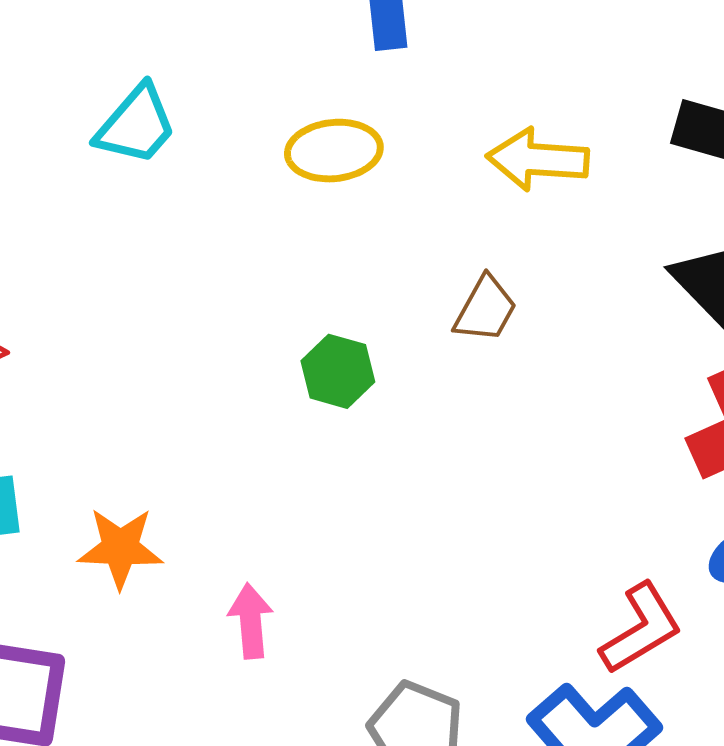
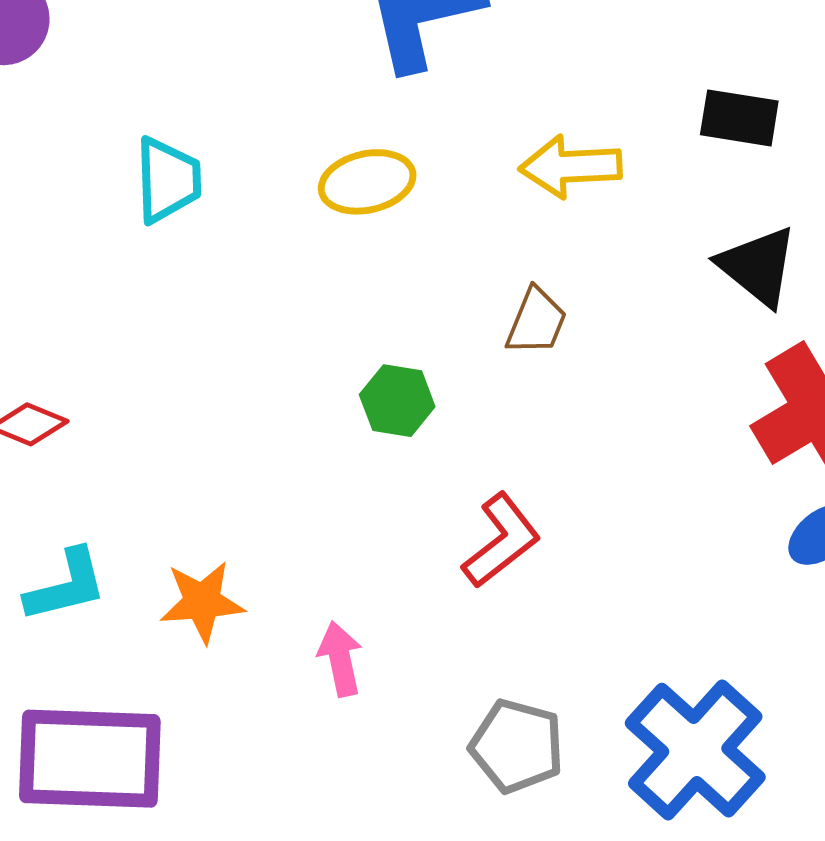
cyan trapezoid: (136, 125) -> (168, 180), turned -36
red L-shape: (641, 629) -> (501, 541), moved

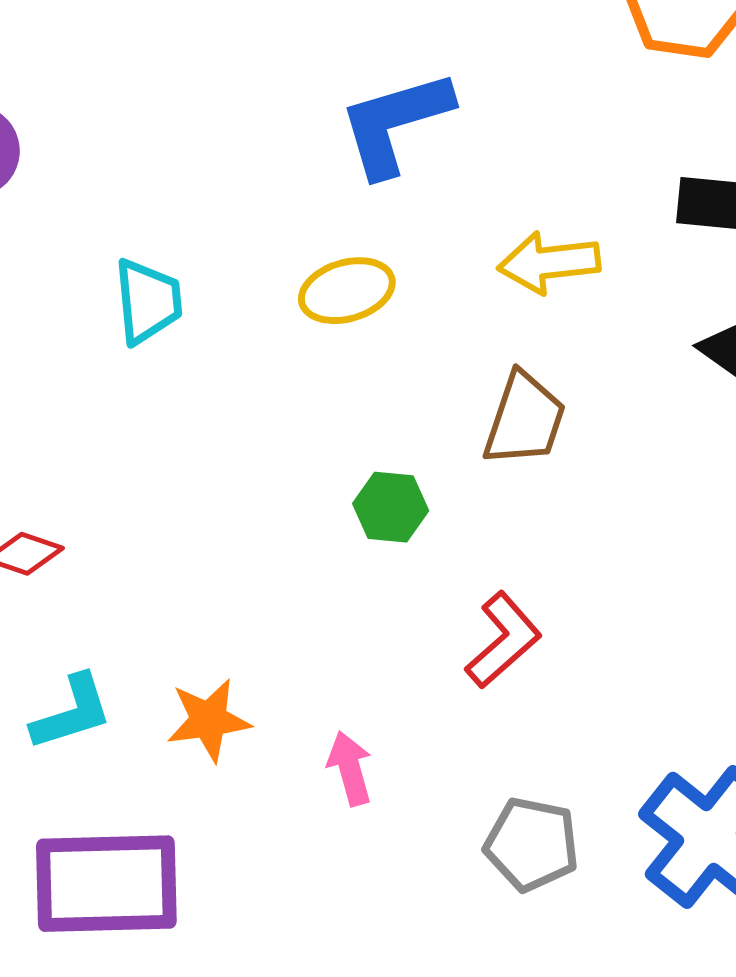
brown trapezoid: (536, 322) -> (525, 419), size x1.4

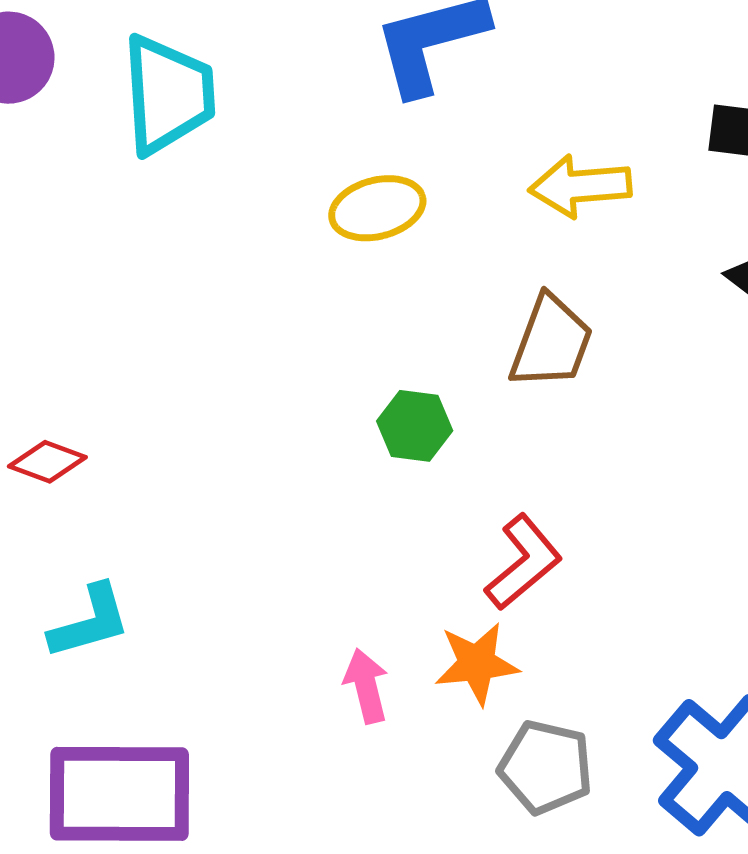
cyan trapezoid: (148, 301) -> (168, 94), moved, size x1.4
orange star: (209, 720) -> (477, 664), moved

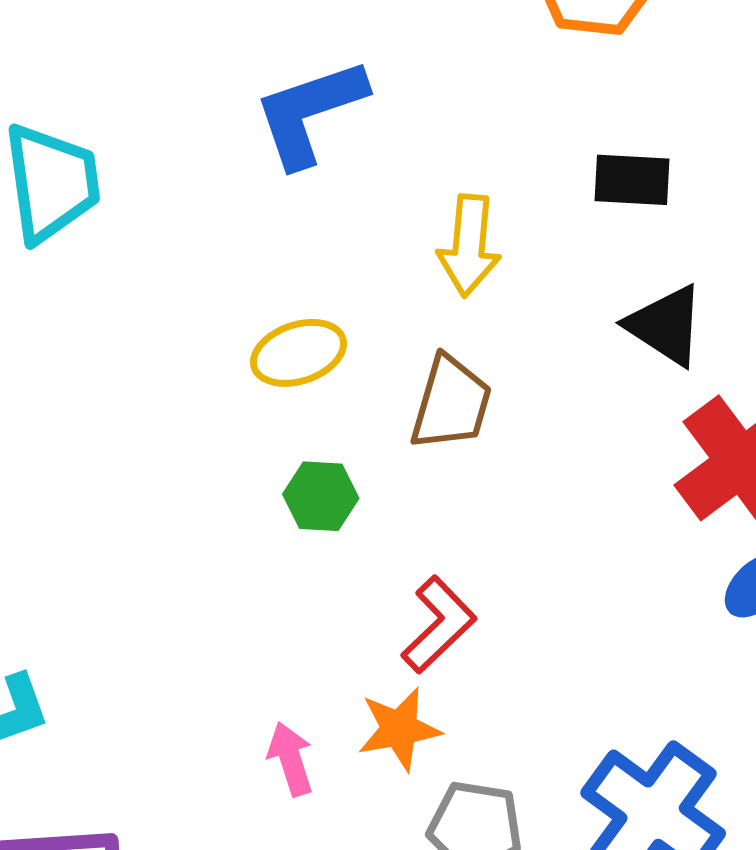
yellow arrow: (580, 186) -> (469, 246), turned -76
yellow ellipse: (377, 208) -> (299, 353), moved

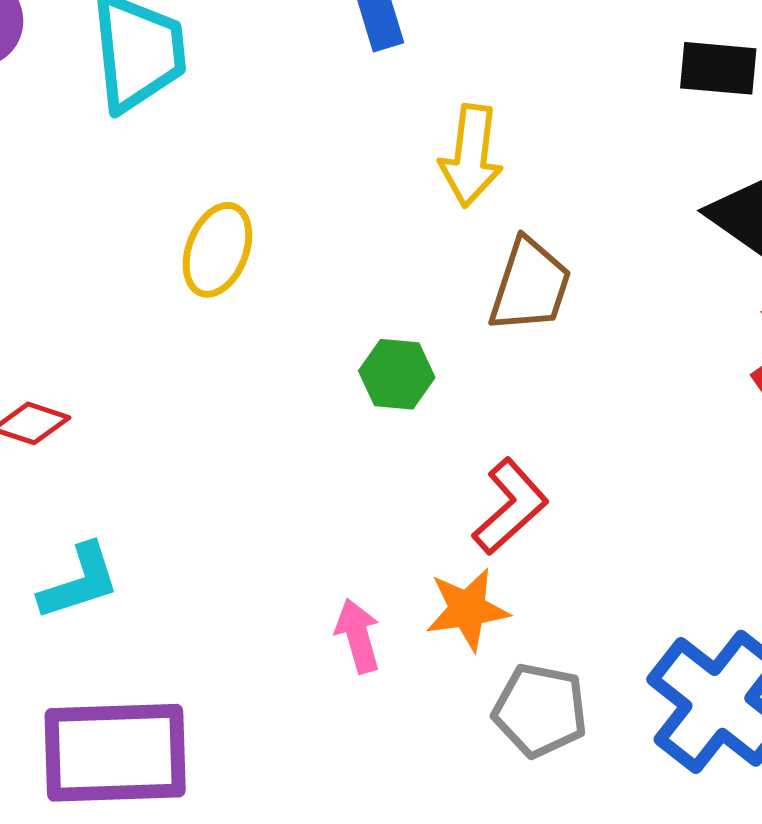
yellow arrow: (469, 246) -> (471, 156), moved
yellow ellipse: (299, 353) -> (217, 250), moved, turned -52

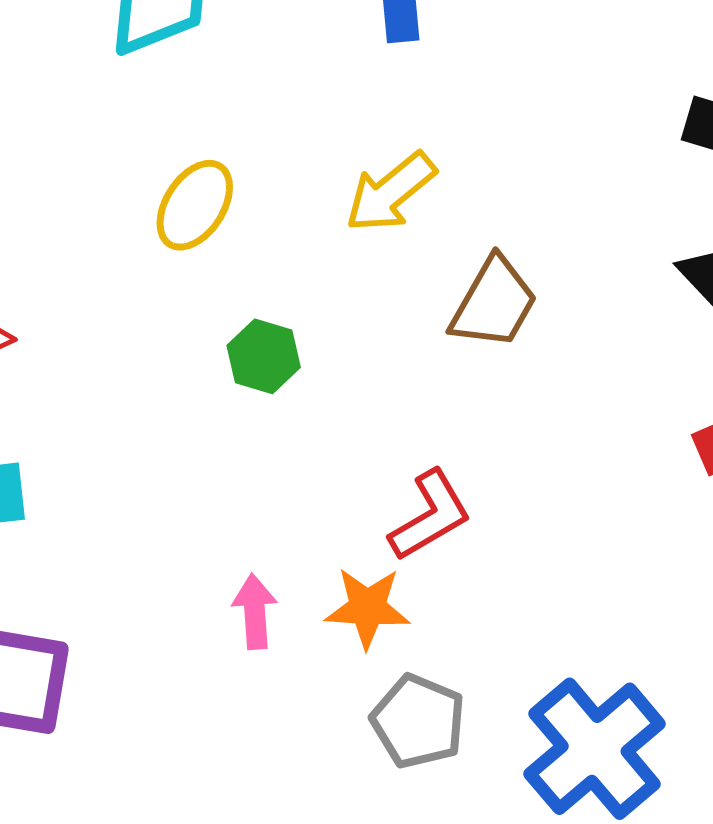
yellow arrow: (471, 156) -> (391, 192), moved, turned 32
green hexagon: (397, 374) -> (264, 356), moved

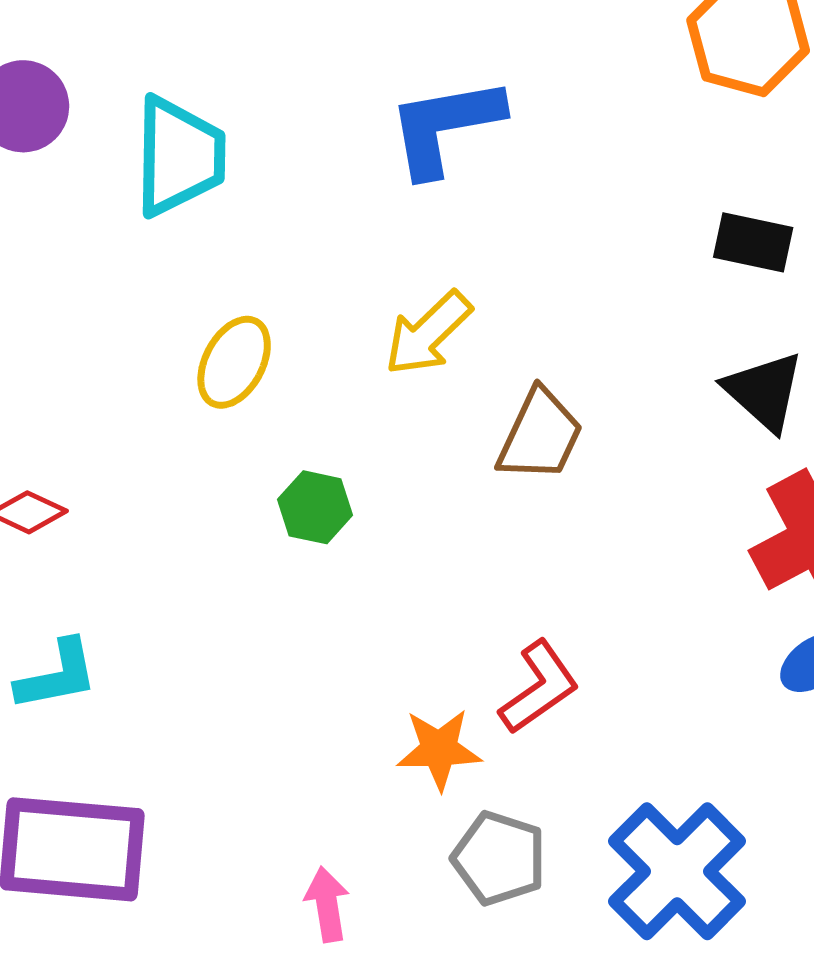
red L-shape: (430, 516) -> (539, 687), moved
pink arrow: (255, 612) -> (327, 904), moved

